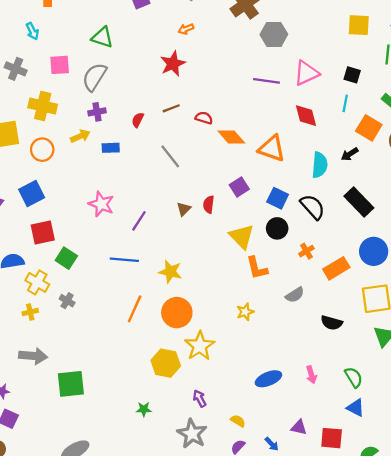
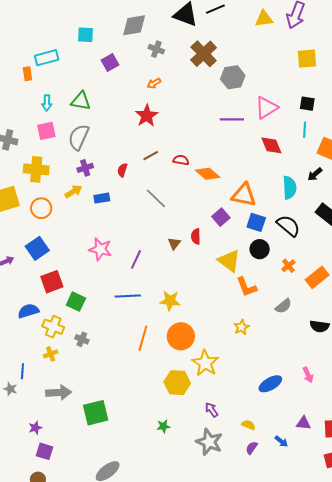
cyan arrow: (32, 31) -> (47, 103), moved, turned 35
orange triangle: (272, 148) -> (244, 195), moved

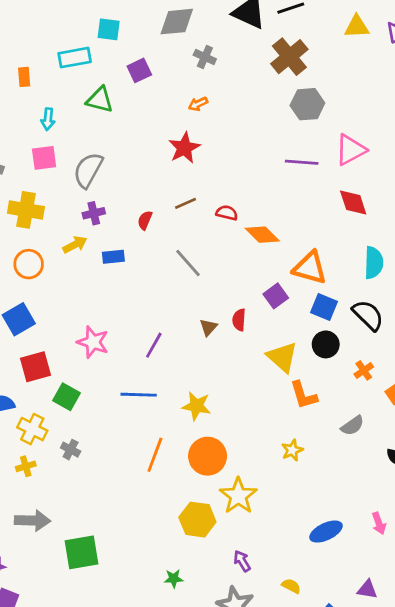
brown cross: (204, 54) -> (289, 57), moved
cyan rectangle: (47, 58) -> (75, 58), moved
green triangle: (81, 101) -> (100, 100), moved
pink star: (100, 249) -> (93, 342), moved

